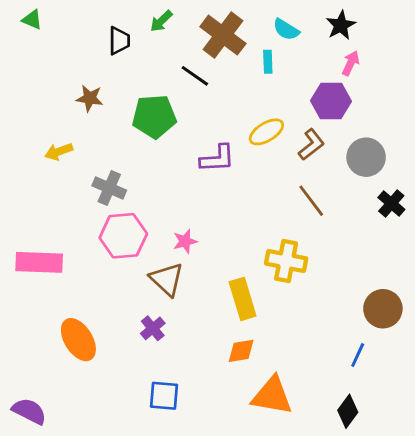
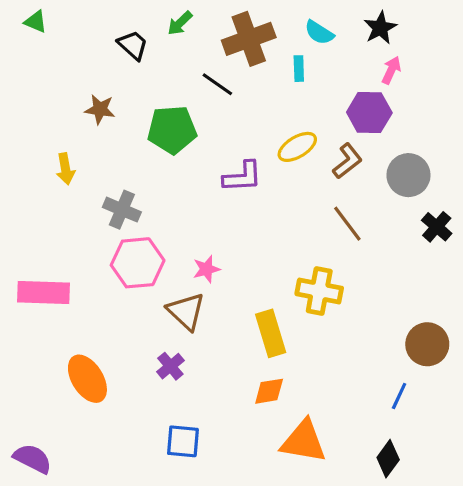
brown cross: (223, 35) -> (249, 39), turned 33
black trapezoid: (119, 41) -> (133, 45), turned -48
yellow arrow: (59, 152) -> (65, 169), turned -80

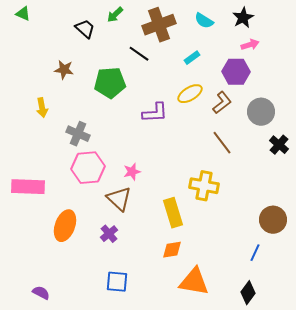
cyan rectangle: (299, 69) -> (192, 58), moved, turned 56
pink arrow: (391, 70) -> (250, 45), turned 48
orange ellipse: (87, 379) -> (65, 226), moved, turned 52
purple semicircle: (33, 459) -> (41, 293), moved, size x0.7

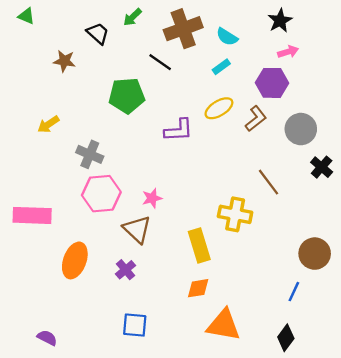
cyan semicircle: (204, 21) -> (227, 37), moved
brown star: (64, 70) -> (64, 61), moved
yellow arrow: (42, 108) -> (48, 124), turned 66
brown line: (222, 143) -> (269, 182), moved

